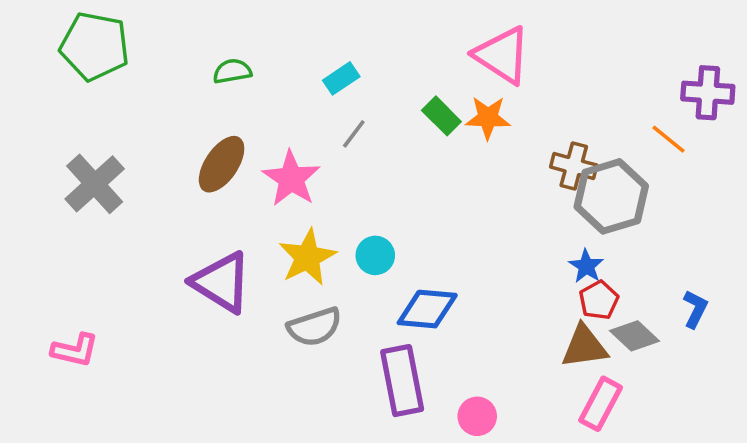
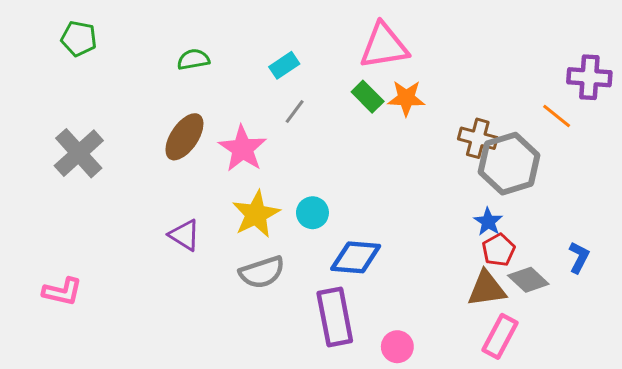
green pentagon: (95, 46) -> (79, 39), size x0.6
pink triangle: (502, 55) -> (384, 46), moved, turned -42
purple triangle: (222, 282) -> (184, 235), size x0.6

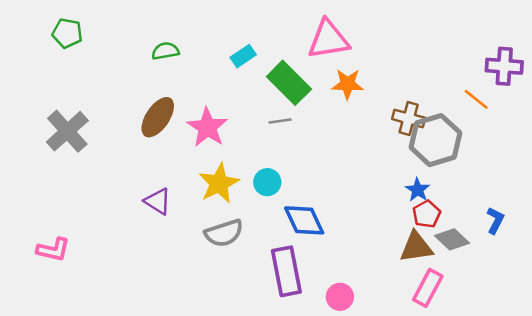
green rectangle: (368, 97) -> (289, 83), moved, size x1.6
gray line: (295, 111) -> (280, 121), moved, turned 45
blue diamond: (356, 257) -> (304, 220), turned 60

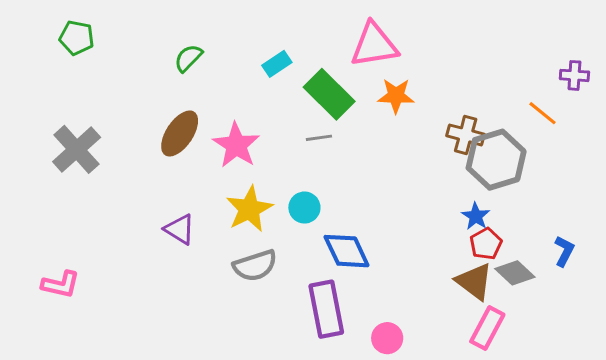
green semicircle: (165, 51) -> (188, 58), turned -36
purple cross: (504, 66) -> (574, 75), size x0.7
brown triangle: (416, 247) -> (474, 282), turned 45

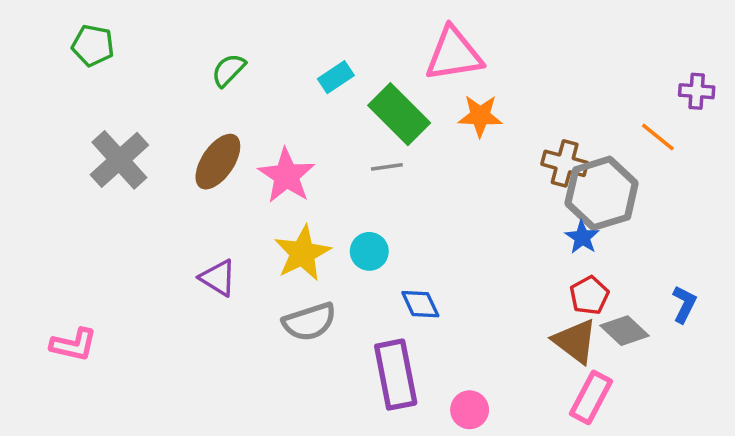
gray cross: (77, 149) -> (119, 160), moved
blue star: (476, 216) -> (582, 237), moved
blue diamond: (347, 251) -> (420, 304), size x0.7

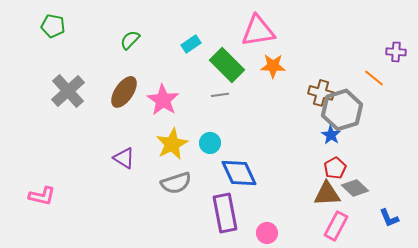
blue diamond: (420, 304) -> (239, 173), size x1.6
blue L-shape: (684, 304) -> (389, 218), moved, turned 130
brown triangle: (575, 341) -> (327, 194), turned -40

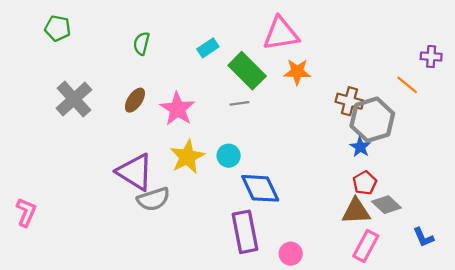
green semicircle: (130, 40) -> (141, 43), turned -30
brown ellipse: (124, 92) -> (135, 100), size x0.7
purple triangle: (124, 158) -> (135, 172), size x1.6
gray semicircle: (176, 183) -> (153, 199), moved
pink L-shape: (42, 196) -> (26, 212), moved, turned -80

